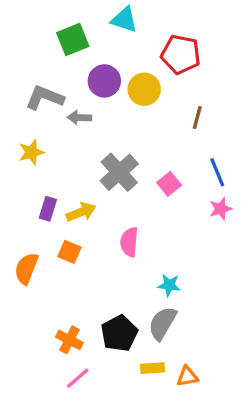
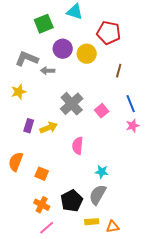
orange square: (69, 252) -> (42, 174), moved

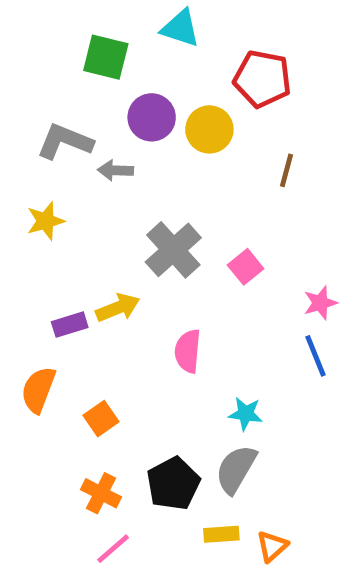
green square: (44, 24) -> (106, 57), turned 36
blue line: (131, 104) -> (315, 356), moved
purple rectangle: (29, 126) -> (70, 325), moved, turned 56
orange square: (42, 174) -> (101, 419), turned 32
orange triangle: (113, 227) -> (272, 546), turned -32

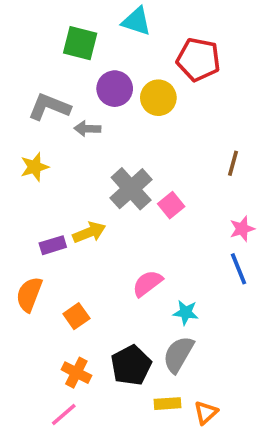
brown line: (287, 170) -> (233, 163), moved
pink square: (246, 267) -> (171, 205), moved
pink semicircle: (188, 351) -> (147, 283), moved, turned 48
pink line: (113, 549) -> (64, 414), moved

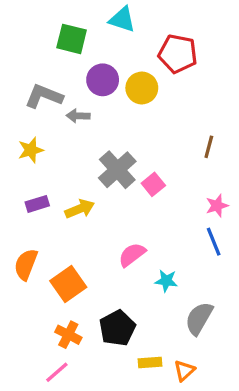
purple rectangle: (53, 245) -> (37, 204), moved
orange square: (76, 316) -> (68, 284), size x1.5
gray semicircle: (178, 354) -> (199, 318), moved

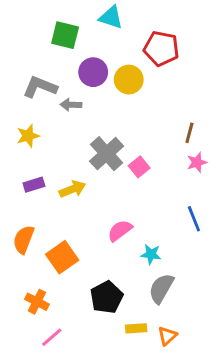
pink star: (217, 206) -> (197, 162), moved
gray semicircle: (199, 318) -> (161, 288), moved
orange cross: (68, 335) -> (37, 302), moved

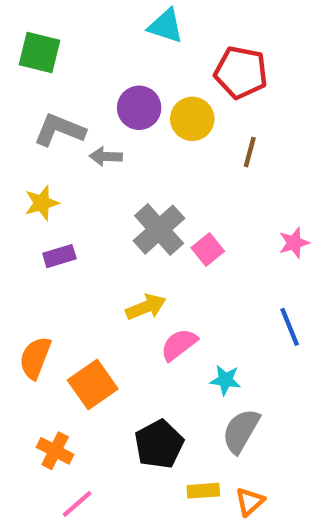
green square: (65, 35) -> (40, 52), moved
brown line: (189, 133) -> (250, 152), moved
purple rectangle: (34, 185) -> (59, 256), moved
yellow arrow: (72, 189) -> (146, 307), moved

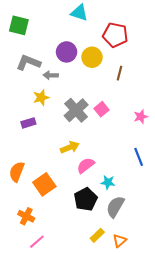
yellow star: (42, 203) -> (41, 98), moved
pink square: (208, 249) -> (102, 109), moved
black pentagon: (159, 444) -> (86, 199), moved
yellow rectangle: (203, 491) -> (97, 235), turned -40

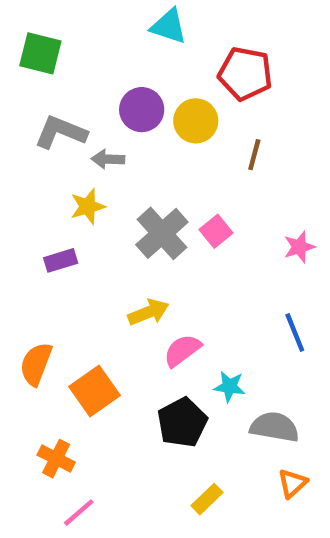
gray semicircle: (115, 207) -> (275, 427), moved, turned 70
orange triangle: (120, 241) -> (293, 483), moved

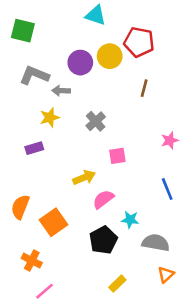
yellow circle: (196, 121) -> (110, 56), moved
pink square: (216, 231) -> (117, 156), moved, turned 30
gray cross: (162, 233) -> (96, 121), moved, size x0.7

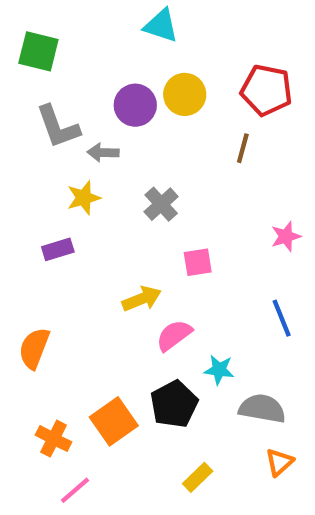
red pentagon: (139, 42) -> (266, 90), moved
gray L-shape: (34, 75) -> (58, 127), turned -132
orange square: (53, 222) -> (114, 421), moved

